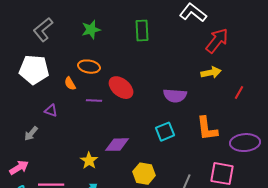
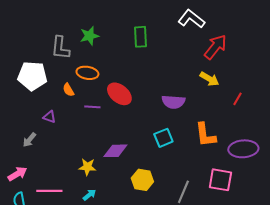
gray L-shape: (43, 30) -> (60, 48), moved, turned -45
yellow arrow: (211, 73) -> (209, 79), turned 42
yellow star: (89, 161) -> (87, 167), turned -30

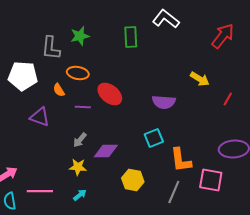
white L-shape: (191, 19) -> (166, 19), moved
red arrow: (215, 47) -> (223, 36), moved
purple triangle: (49, 117) -> (40, 117), size x1.5
orange L-shape: (205, 135) -> (181, 160), moved
gray arrow: (29, 140) -> (80, 140), moved

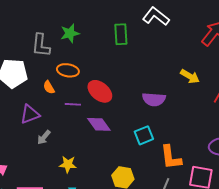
purple triangle: (40, 117) -> (30, 114), turned -40
gray arrow: (80, 140) -> (44, 137), moved
purple diamond: (106, 151) -> (99, 124), moved, turned 55

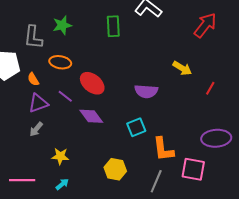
orange semicircle: (49, 87) -> (33, 79), moved
purple line: (73, 104) -> (65, 96), turned 35
purple triangle: (30, 114) -> (38, 103), moved

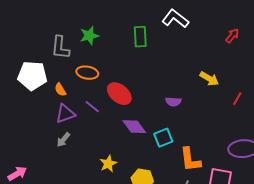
red arrow: (205, 25) -> (232, 36), size x0.6
purple semicircle: (146, 91) -> (173, 102), size x0.7
purple diamond: (91, 116) -> (134, 127), moved
yellow star: (60, 156) -> (108, 164), moved, turned -30

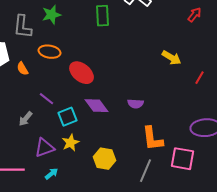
purple semicircle: (173, 102) -> (136, 104), moved
purple line: (92, 107) -> (46, 99), moved
purple triangle: (65, 114) -> (44, 148), moved
cyan square: (163, 138) -> (68, 117), moved

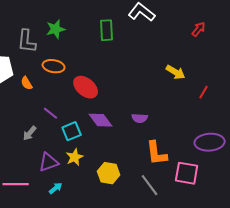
gray line: (146, 171) -> (150, 185), turned -60

